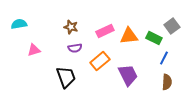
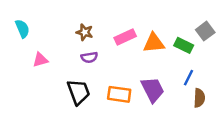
cyan semicircle: (19, 24) -> (22, 29), turned 77
blue line: (164, 58) -> (189, 78), moved
orange rectangle: (100, 61) -> (119, 94), moved, turned 48

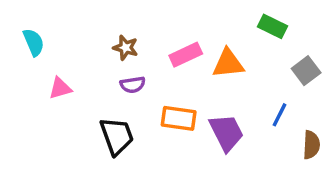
gray square: (205, 31) -> (306, 71), moved
green rectangle: (184, 45) -> (272, 26), moved
orange rectangle: (119, 94) -> (179, 118), moved
brown semicircle: (199, 98) -> (311, 145), moved

